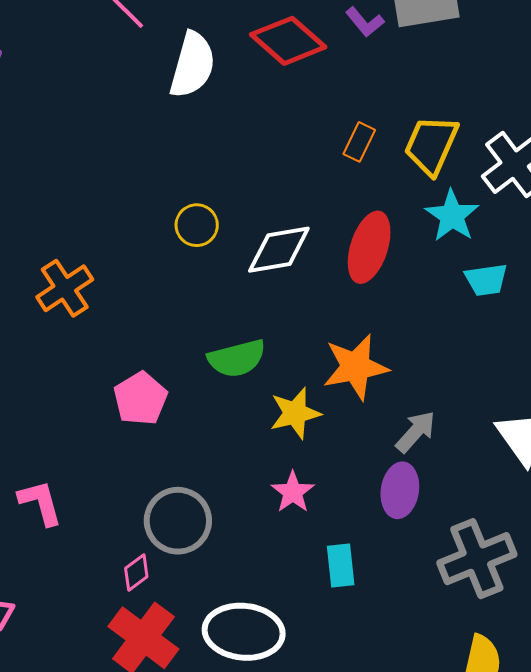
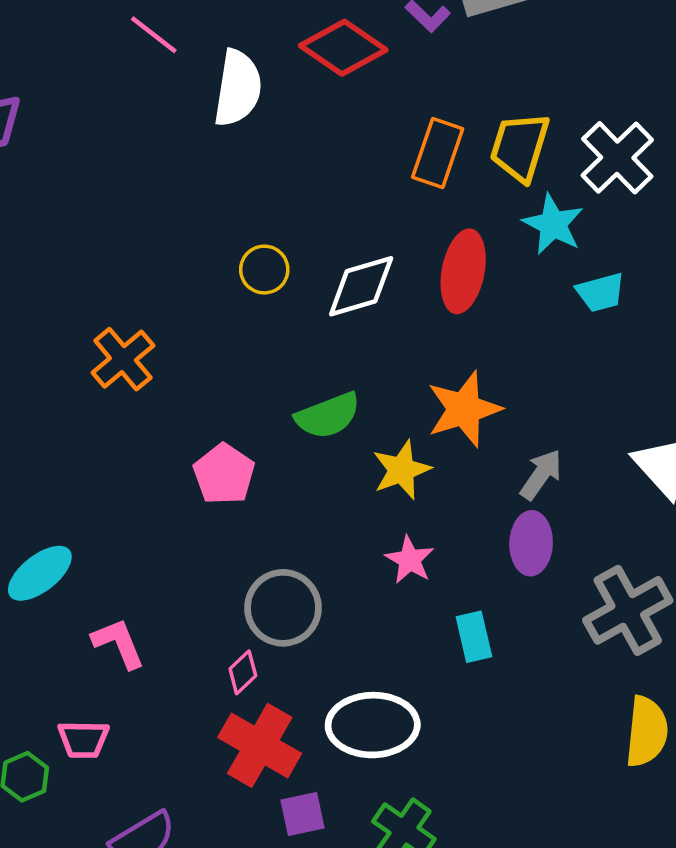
orange rectangle: (359, 142) -> (438, 153), size x1.5
pink L-shape: (40, 503) -> (118, 643), moved

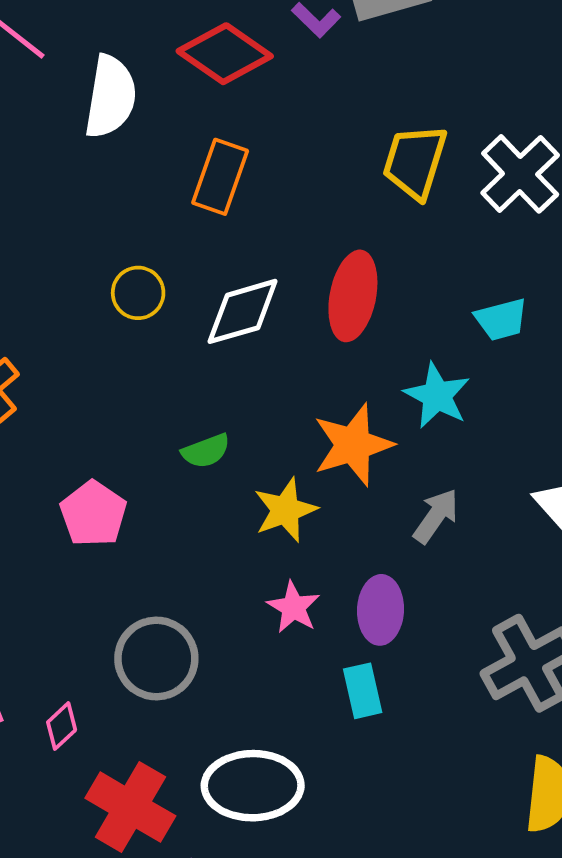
orange rectangle: (438, 153) -> (220, 177), moved
cyan star: (553, 224) -> (437, 396), moved
green semicircle: (328, 415) -> (206, 451), size x0.7
purple ellipse: (531, 543) -> (381, 610), moved
pink diamond: (243, 672) -> (62, 726), moved

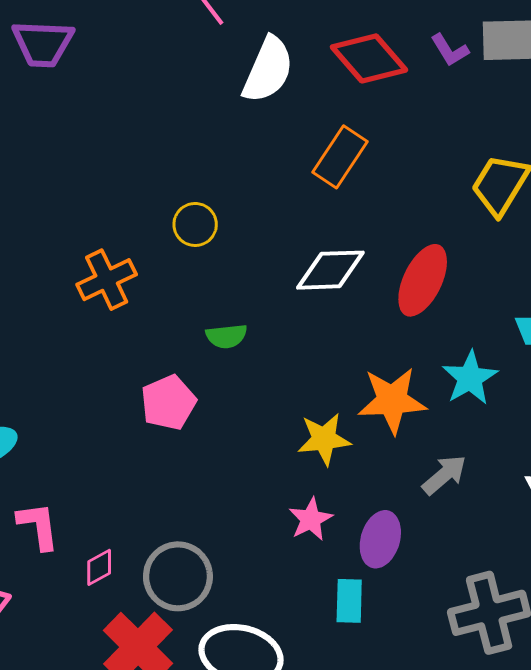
yellow circle: (138, 293) -> (195, 224), moved
green semicircle: (206, 451) -> (227, 336), moved
gray circle: (156, 659) -> (178, 576), moved

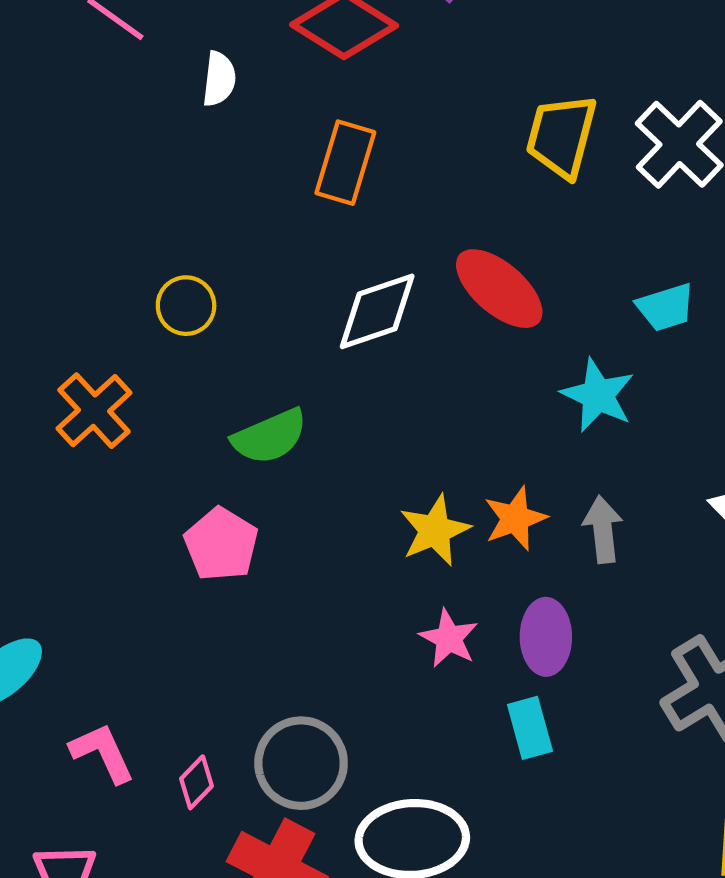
white semicircle: (268, 70) -> (219, 79), size x0.6
red ellipse: (423, 280) -> (499, 289), turned -58
green semicircle: (227, 336) -> (270, 436), size x1.4
orange star: (392, 400) -> (515, 519), moved, size x0.7
gray arrow: (444, 475) -> (603, 529), turned -39

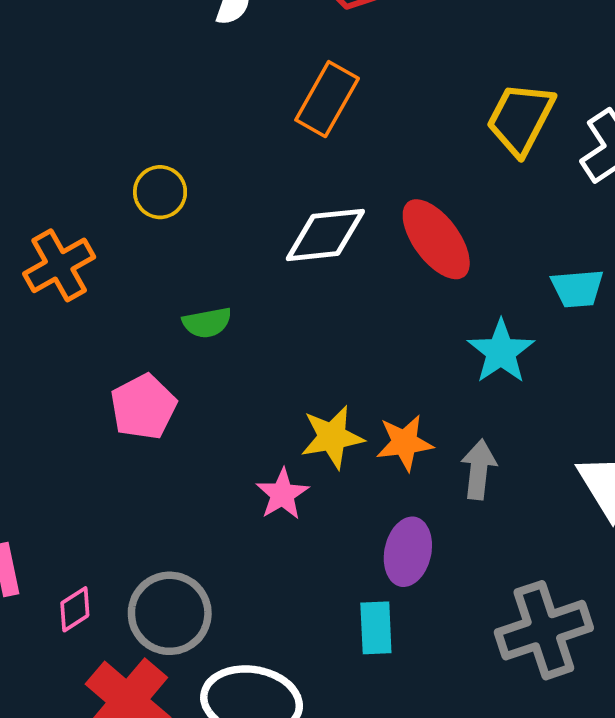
green semicircle: (270, 436) -> (207, 323), size x0.7
pink star: (449, 638) -> (282, 494), moved

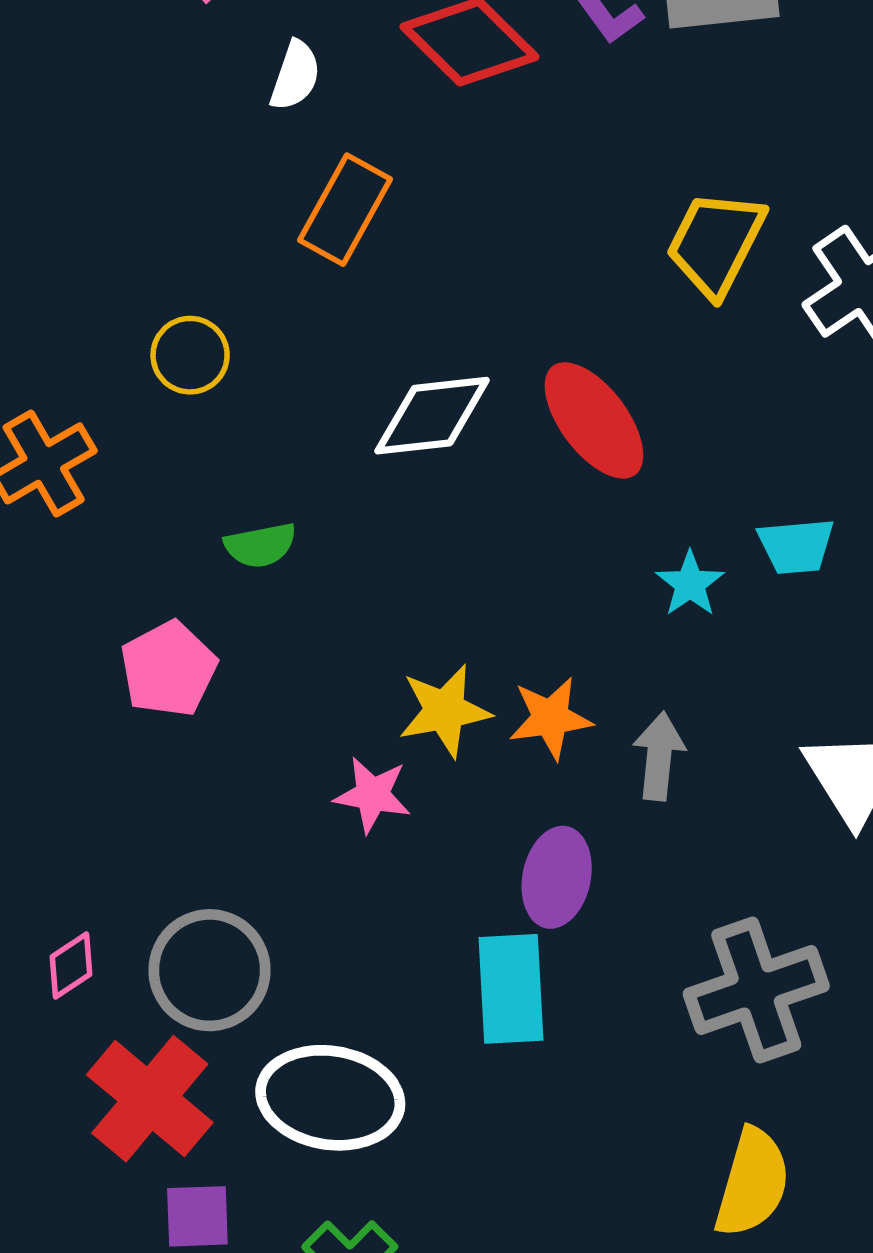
orange rectangle: (327, 99) -> (345, 210), moved
cyan trapezoid: (577, 288) -> (796, 546), moved
cyan star: (501, 352) -> (690, 584), size x0.7
pink star: (282, 494) -> (372, 795), turned -30
cyan rectangle: (376, 628) -> (511, 989), size x1.4

